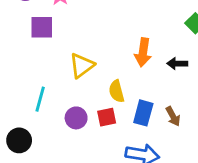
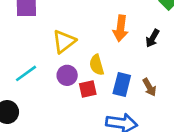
black arrow: (177, 64) -> (152, 38), turned -60
cyan line: (40, 99) -> (26, 73), turned 40
purple circle: (76, 118) -> (67, 75), moved

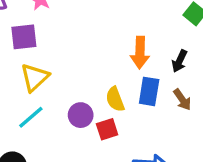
yellow triangle: (64, 42) -> (35, 77), moved
blue rectangle: (122, 85) -> (149, 91), moved
brown arrow: (149, 87) -> (182, 100), moved

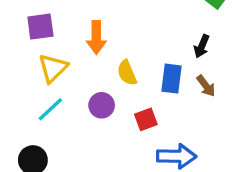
orange arrow: (140, 53) -> (96, 38), moved
yellow semicircle: (115, 99) -> (127, 73), moved
red square: (107, 129) -> (146, 119), moved

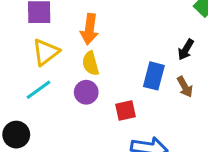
yellow semicircle: (127, 73) -> (91, 63), moved

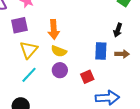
yellow semicircle: (91, 63) -> (59, 51), turned -42
brown arrow: (185, 87) -> (122, 54), turned -48

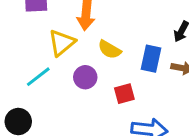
yellow triangle: (29, 50) -> (62, 43), moved
yellow semicircle: (59, 51) -> (109, 50), moved

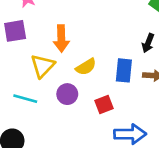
yellow semicircle: (109, 50) -> (86, 67), turned -55
cyan line: (38, 77) -> (25, 99), turned 60

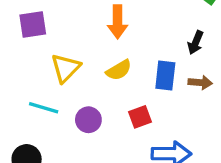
orange arrow: (61, 39) -> (118, 22), moved
purple circle: (67, 94) -> (88, 120), moved

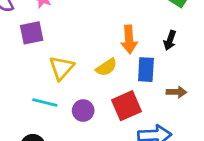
orange arrow: (118, 22) -> (129, 39), moved
brown arrow: (200, 82) -> (176, 92), moved
red square: (140, 117) -> (127, 106), size x1.5

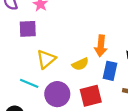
purple circle: (83, 111) -> (57, 94), size x1.5

